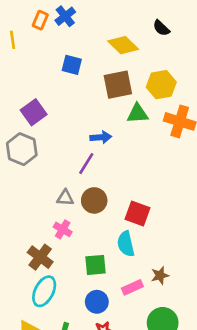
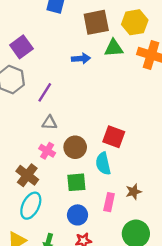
blue arrow: (101, 137) -> (81, 58), moved
purple line: (86, 164) -> (45, 92), moved
brown circle: (94, 200) -> (75, 147), moved
pink rectangle: (132, 287) -> (109, 202), turned -54

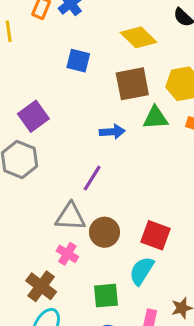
purple line: (45, 92) -> (92, 178), moved
gray triangle: (49, 123) -> (70, 217), size x1.5
brown circle: (75, 147) -> (104, 232), moved
cyan semicircle: (103, 164) -> (142, 271), turned 45

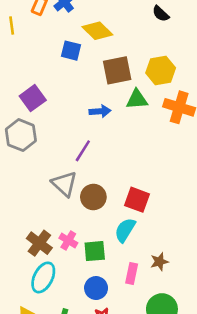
yellow diamond: (139, 37) -> (97, 31), moved
gray triangle: (70, 217) -> (64, 184), turned 40
pink cross: (67, 254) -> (68, 241), moved

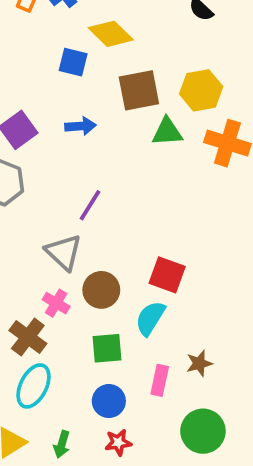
blue arrow: (100, 111) -> (81, 126), moved
brown circle: (93, 197) -> (101, 290), moved
pink cross: (68, 241) -> (56, 303), moved

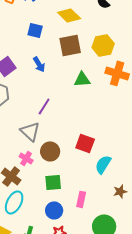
yellow diamond: (111, 34) -> (69, 15), moved
blue arrow: (81, 126) -> (39, 64), turned 63
green triangle: (167, 132) -> (82, 79), moved
cyan semicircle: (150, 318) -> (103, 164), moved
brown star: (199, 363) -> (120, 191), moved

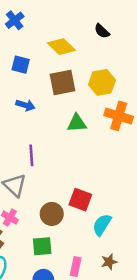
blue arrow: (39, 64) -> (25, 105), turned -42
purple line: (44, 106) -> (31, 155), turned -36
brown circle: (50, 151) -> (52, 214), moved
brown star: (120, 191) -> (109, 262), moved

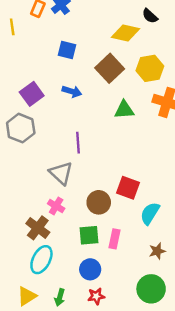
yellow diamond: (61, 47) -> (126, 33), moved, turned -32
brown square: (62, 82) -> (110, 68), turned -32
pink rectangle: (76, 267) -> (115, 239), moved

